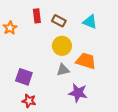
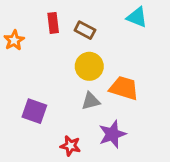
cyan triangle: (90, 22) -> (137, 17), moved
purple star: (78, 93) -> (112, 134), turned -30
red star: (29, 101) -> (70, 146), moved

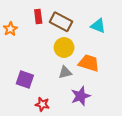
cyan triangle: (137, 17) -> (98, 26), moved
brown rectangle: (85, 30) -> (61, 22), size x1.5
red star: (70, 146) -> (42, 104), moved

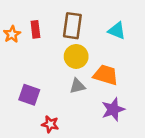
red rectangle: (38, 17) -> (35, 29), moved
brown rectangle: (61, 22) -> (72, 26), turned 70
purple star: (81, 96) -> (113, 109), moved

